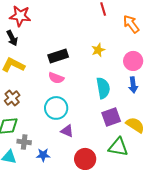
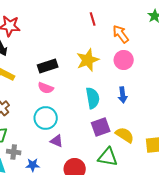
yellow star: (98, 50) -> (88, 60), size x1.6
pink circle: (133, 61) -> (124, 60), moved

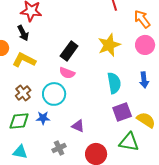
black rectangle: (48, 66) -> (69, 51), turned -36
cyan circle: (46, 118) -> (54, 94), moved
gray cross: (14, 152) -> (59, 148), moved, turned -32
blue star: (33, 165) -> (43, 118), moved

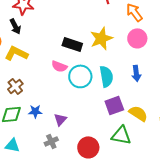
black rectangle: (69, 51) -> (72, 44), moved, turned 72
cyan circle: (54, 94) -> (80, 76), moved
purple triangle: (78, 126) -> (60, 119), moved, turned 48

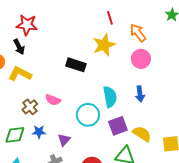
yellow star: (101, 38) -> (104, 45), moved
pink semicircle: (59, 66) -> (53, 100), moved
cyan circle: (80, 76) -> (88, 115), moved
brown cross: (15, 86) -> (30, 107), moved

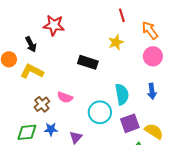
red star: (27, 25) -> (54, 25), moved
yellow star: (104, 45) -> (116, 42), size x0.7

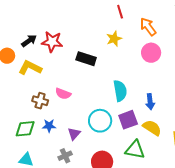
red star: (54, 25) -> (52, 42), moved
black arrow: (31, 44) -> (29, 41), turned -98
blue arrow: (152, 91) -> (150, 102), moved
brown cross: (42, 104) -> (40, 101), turned -35
cyan circle: (100, 112) -> (100, 121), moved

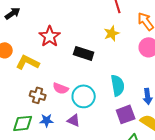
black arrow: (29, 41) -> (13, 13), moved
red star: (52, 42) -> (50, 36), turned 30
cyan circle: (100, 121) -> (84, 96), moved
purple triangle: (74, 134) -> (74, 120), moved, turned -48

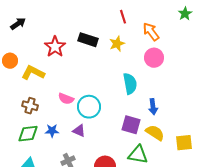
black rectangle: (84, 53) -> (88, 40), moved
cyan semicircle: (118, 85) -> (130, 84), moved
brown cross: (38, 95) -> (30, 106), moved
purple square: (126, 114) -> (131, 125), turned 36

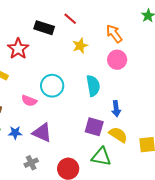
red line: (123, 17) -> (70, 19), moved, turned -32
black rectangle: (88, 40) -> (44, 28), moved
cyan circle: (89, 107) -> (52, 86), moved
purple triangle: (79, 131) -> (42, 133), size x1.5

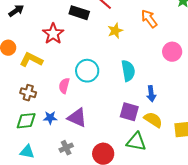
pink circle: (117, 60) -> (172, 52), moved
pink semicircle: (29, 101) -> (64, 86), turned 84

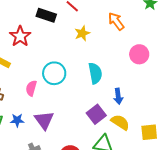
purple square: (129, 112) -> (96, 114), turned 36
purple triangle: (77, 118) -> (44, 120), turned 30

